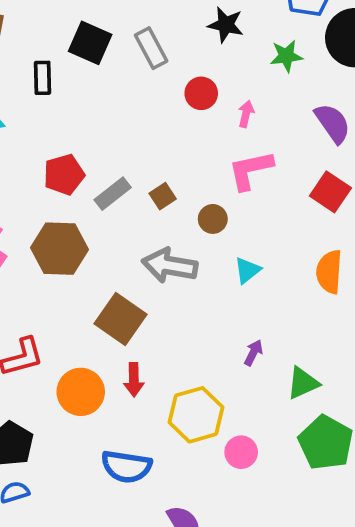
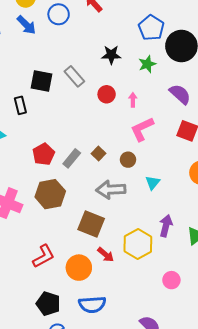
purple arrow: (253, 353) -> (166, 226), size x1.5
red arrow: (134, 380) -> (106, 255), turned -36
yellow hexagon: (196, 415) -> (138, 244), moved
blue semicircle: (126, 466) -> (92, 304), moved

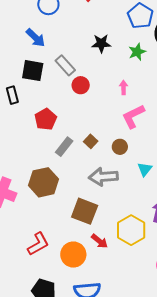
blue arrow: (26, 25) -> (36, 38), moved
red circle: (107, 94) -> (81, 85), moved
red pentagon: (44, 154) -> (46, 119), moved

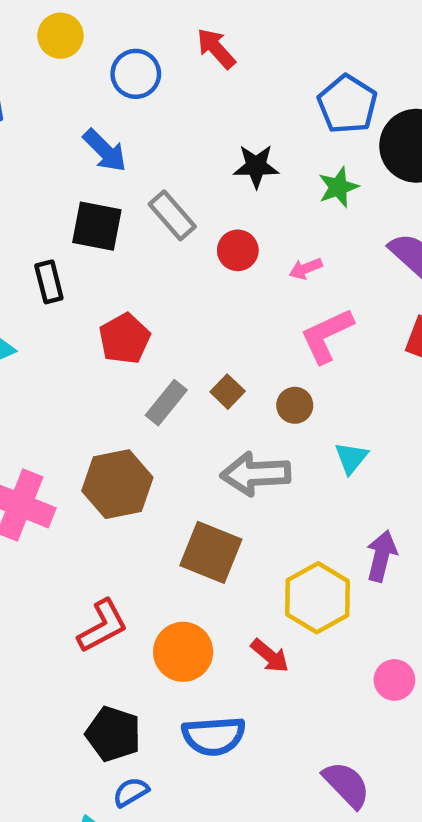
red circle: (81, 85) -> (238, 250), moved
pink arrow: (124, 87) -> (306, 269), turned -112
red arrow: (100, 241) -> (270, 656), moved

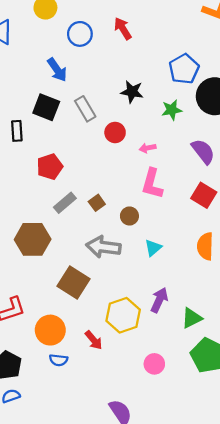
pink L-shape: (327, 336) -> (152, 184), turned -60
blue semicircle: (214, 736) -> (59, 360), moved, size x0.6

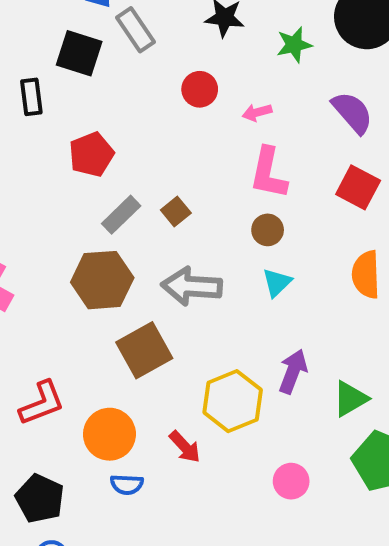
gray rectangle: (85, 109) -> (136, 30), moved
brown circle: (129, 216) -> (268, 230), moved
brown hexagon: (33, 239) -> (102, 280), moved
brown square: (73, 282) -> (144, 350), turned 32

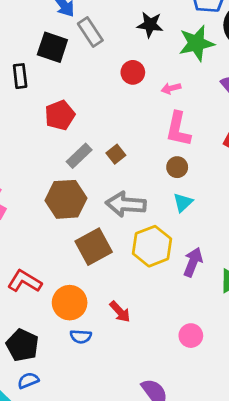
green star: (294, 45) -> (196, 43), size x1.5
yellow hexagon: (233, 401) -> (152, 246), moved
red L-shape: (42, 403) -> (25, 281), turned -128

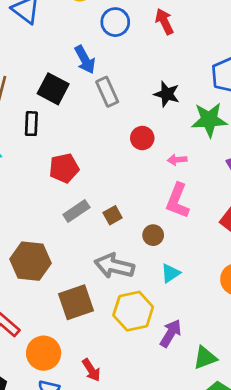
black square: (52, 47) -> (53, 89), moved
brown circle: (177, 167) -> (153, 235), moved
brown hexagon: (66, 199) -> (31, 261), moved

